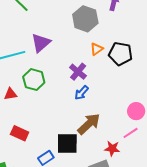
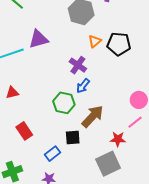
purple triangle: (41, 43) -> (38, 39), turned 30
green hexagon: (34, 80) -> (64, 103), moved
red rectangle: (20, 133) -> (24, 131), turned 36
black square: (67, 143) -> (73, 137), size x0.7

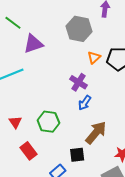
purple triangle: (38, 39) -> (33, 44), moved
red triangle: (12, 93) -> (15, 122), moved, turned -48
green hexagon: (64, 103) -> (48, 122), moved

